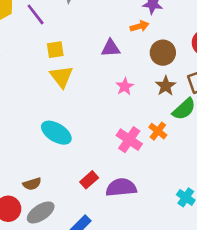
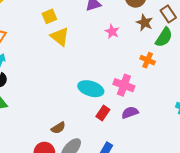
cyan ellipse: (56, 133) -> (91, 89), moved
pink cross: (129, 140) -> (124, 85), moved
purple semicircle: (121, 187) -> (130, 112), size x0.7

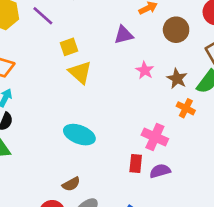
brown star: (145, 23) -> (177, 79), moved
cyan ellipse: (91, 89) -> (79, 135), moved
red rectangle: (103, 113) -> (136, 163), moved, turned -32

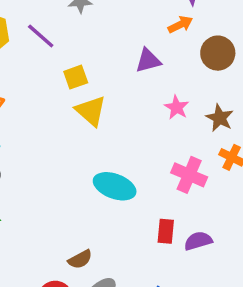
cyan ellipse: (79, 135) -> (115, 186), moved
pink cross: (155, 137) -> (189, 175), moved

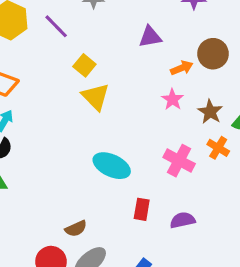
orange arrow: (180, 25) -> (182, 68), moved
purple triangle: (148, 61) -> (150, 37), moved
yellow square: (76, 77) -> (84, 65), turned -35
red rectangle: (166, 231) -> (142, 209), moved

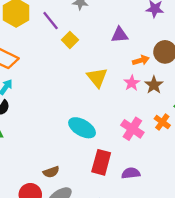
yellow square: (84, 65) -> (70, 40), moved
yellow triangle: (96, 97) -> (97, 78), moved
brown star: (210, 112) -> (154, 85), moved
red rectangle: (142, 209) -> (101, 162), size x1.5

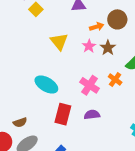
purple semicircle: (131, 173) -> (92, 115), moved

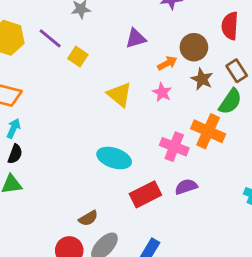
brown star: (108, 48) -> (202, 79), moved
orange cross: (115, 80) -> (208, 131), size x1.6
red rectangle: (63, 114) -> (145, 194), turned 60

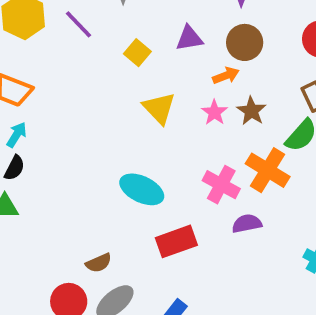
brown circle: (194, 47) -> (245, 42), moved
yellow square: (78, 57) -> (137, 53), moved
brown star: (202, 79) -> (251, 111), moved
purple semicircle: (186, 187) -> (247, 224), moved

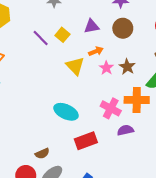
purple line: (79, 24) -> (41, 38), moved
orange arrow: (226, 76) -> (96, 51), moved
orange cross: (268, 170) -> (137, 100), turned -30

